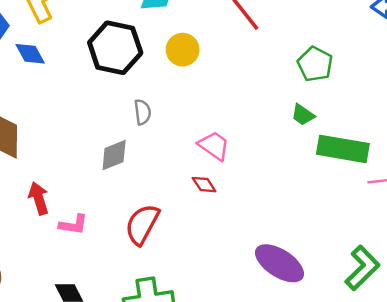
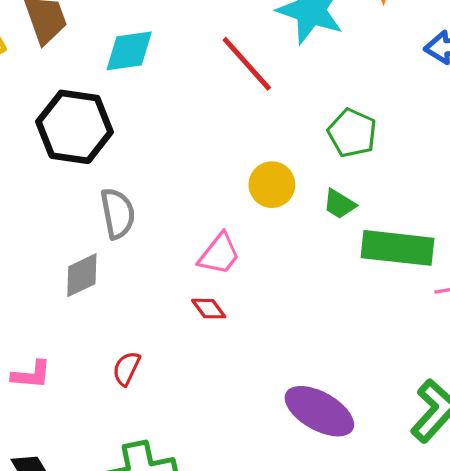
yellow circle: (183, 50) -> (272, 185), moved
gray semicircle: (143, 112) -> (118, 213), size x1.4
pink trapezoid: (214, 146) -> (219, 254), turned 96
red semicircle: (142, 224) -> (126, 369), size x0.6

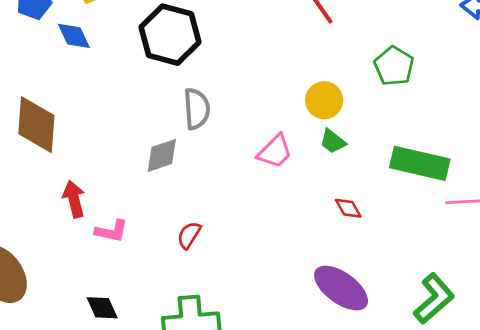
green trapezoid: (339, 204) -> (333, 141), moved
red diamond: (209, 309) -> (348, 208), moved

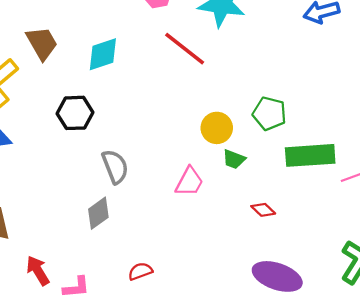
black hexagon: (170, 35) -> (75, 113), size x0.7
green pentagon: (394, 66) -> (269, 114), moved
red semicircle: (189, 235) -> (140, 271), turned 55

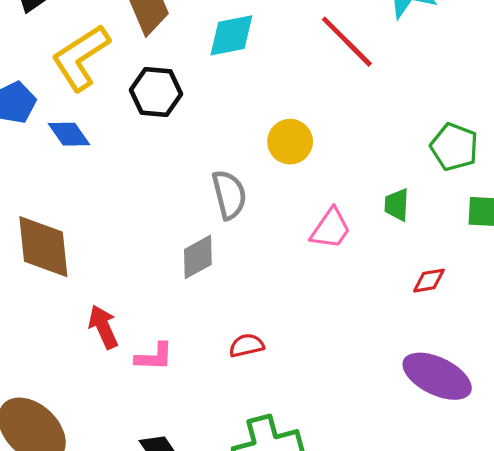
black hexagon: (75, 113) -> (156, 92), moved
yellow circle: (217, 128) -> (290, 142), moved
green trapezoid: (234, 159) -> (397, 205), turned 65
red diamond: (263, 210) -> (429, 281), turned -60

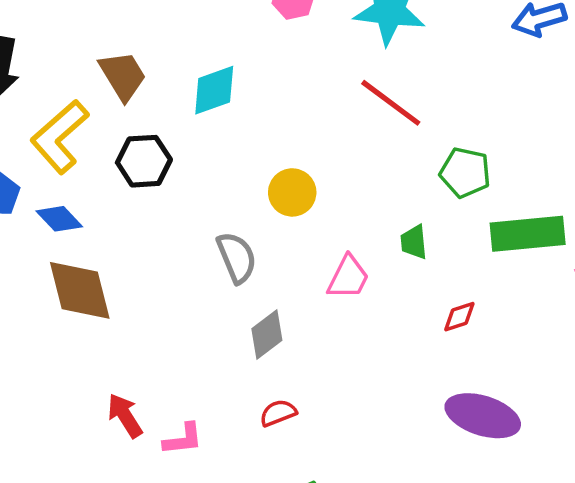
red line: (347, 42) -> (391, 103), moved
brown diamond: (43, 247) -> (80, 290), moved
gray diamond: (198, 257) -> (267, 335), moved

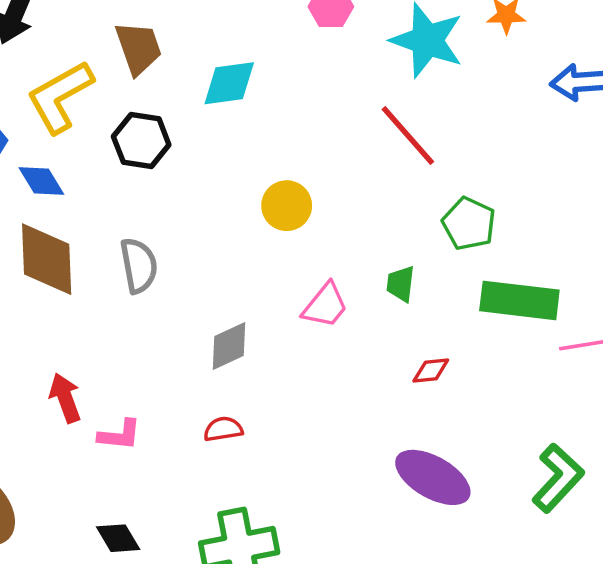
gray semicircle: (237, 257) -> (139, 265), moved

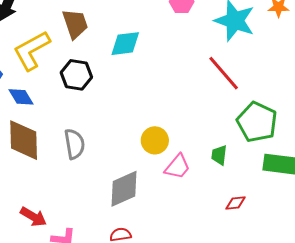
yellow circle: (287, 206) -> (155, 140), moved
green pentagon: (469, 224) -> (257, 122), size x1.4
gray diamond: (229, 346) -> (124, 189), size x1.4
red arrow: (65, 398) -> (33, 217), turned 140

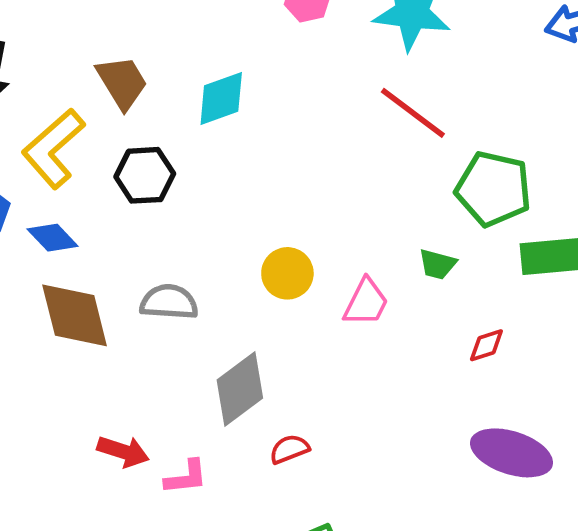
yellow circle: (155, 140) -> (287, 273), moved
gray semicircle: (75, 144) -> (169, 302), turned -64
green trapezoid: (219, 155) -> (437, 264), turned -70
gray diamond: (124, 189) -> (240, 389), moved

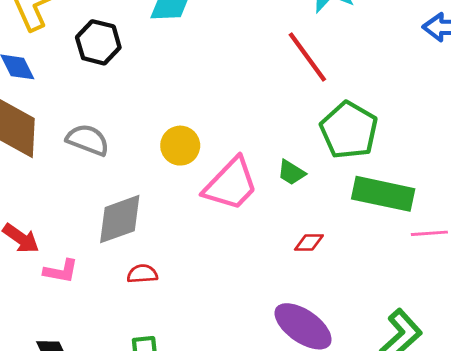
pink trapezoid: (366, 302) -> (231, 184), size x1.5

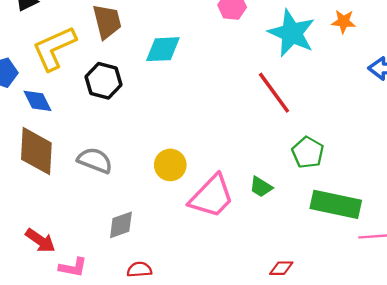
green pentagon: (349, 130) -> (308, 152), size x0.7
gray diamond: (120, 219) -> (121, 225), size x0.7
red diamond: (309, 242) -> (281, 268), moved

